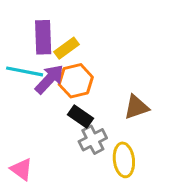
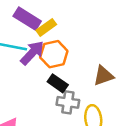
purple rectangle: (43, 37) -> (27, 19), turned -56
gray cross: (93, 140) -> (68, 102), turned 35

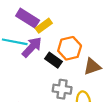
orange hexagon: (54, 54) -> (70, 48), moved
black rectangle: (58, 83) -> (53, 60), moved

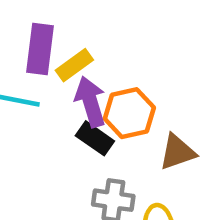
purple rectangle: (28, 18) -> (40, 49), turned 65
purple arrow: (32, 47) -> (90, 102), moved, turned -60

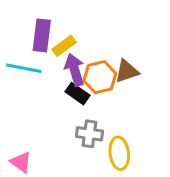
brown triangle: (177, 152) -> (127, 71), moved

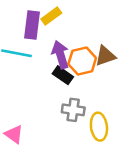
yellow rectangle: (64, 46) -> (51, 16), moved

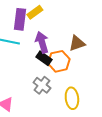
orange hexagon: (82, 61) -> (59, 61), moved
gray cross: (73, 110) -> (42, 85), moved, turned 30

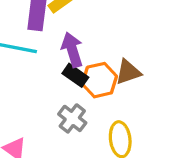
brown triangle: (77, 43) -> (128, 72), moved

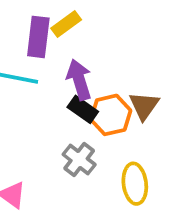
brown triangle: (128, 72) -> (144, 106), turned -36

